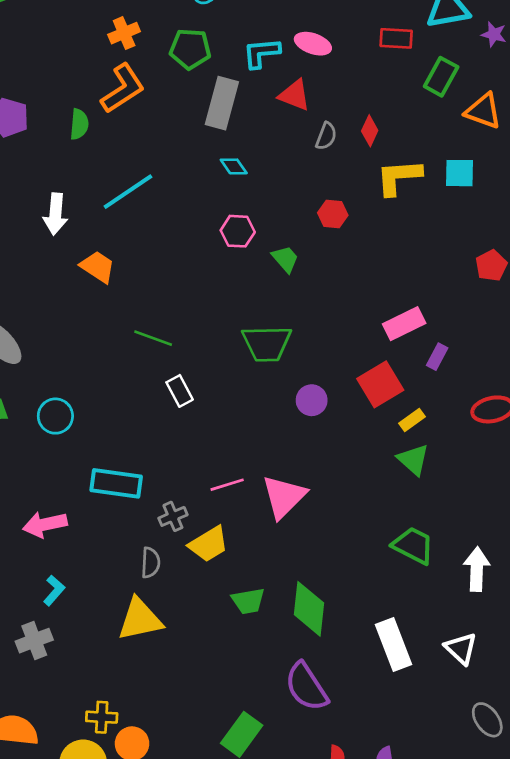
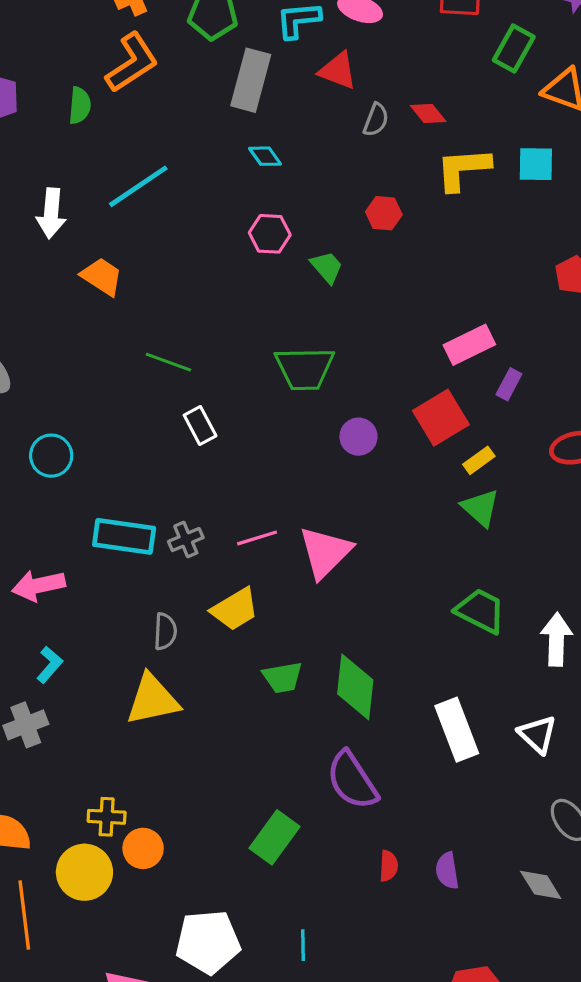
red diamond: (370, 131) -> (428, 113), turned -64
gray cross: (173, 516) -> (186, 540), moved

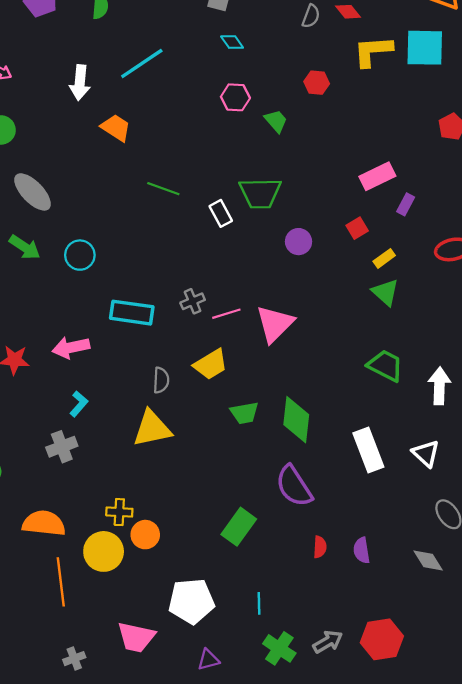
cyan square: (536, 164) -> (425, 48), size x1.5
red square: (441, 418) -> (357, 228), size x0.6
white rectangle: (200, 425) -> (221, 213), moved
gray cross: (186, 540) -> (193, 301), moved

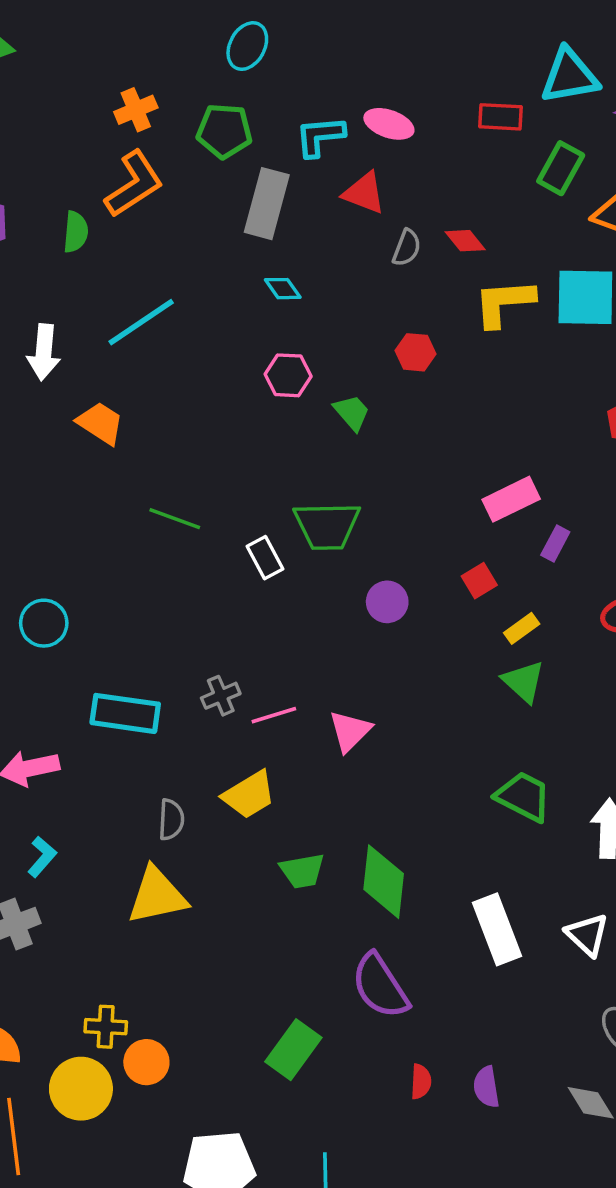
pink triangle: (275, 324) -> (350, 731), size x0.7

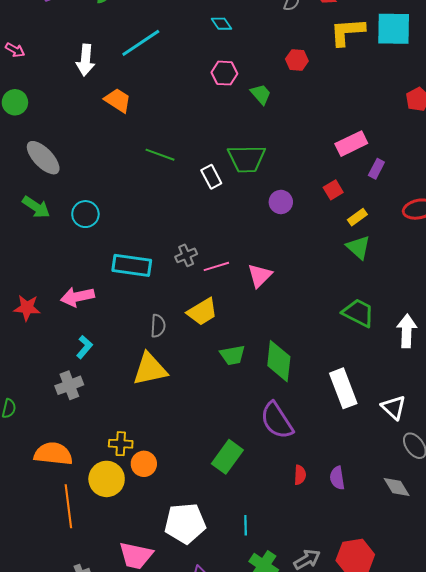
white triangle: (587, 935) -> (394, 407), moved

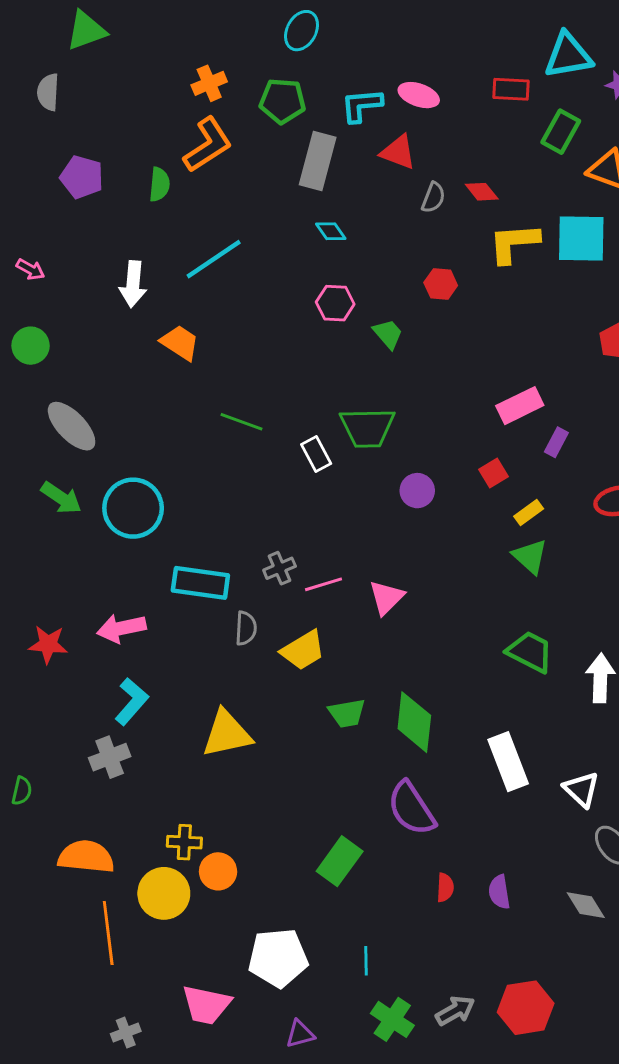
cyan circle: (85, 214) -> (133, 508), size x1.5
gray semicircle: (158, 326) -> (246, 628), moved
cyan L-shape: (84, 347) -> (132, 702), size x1.4

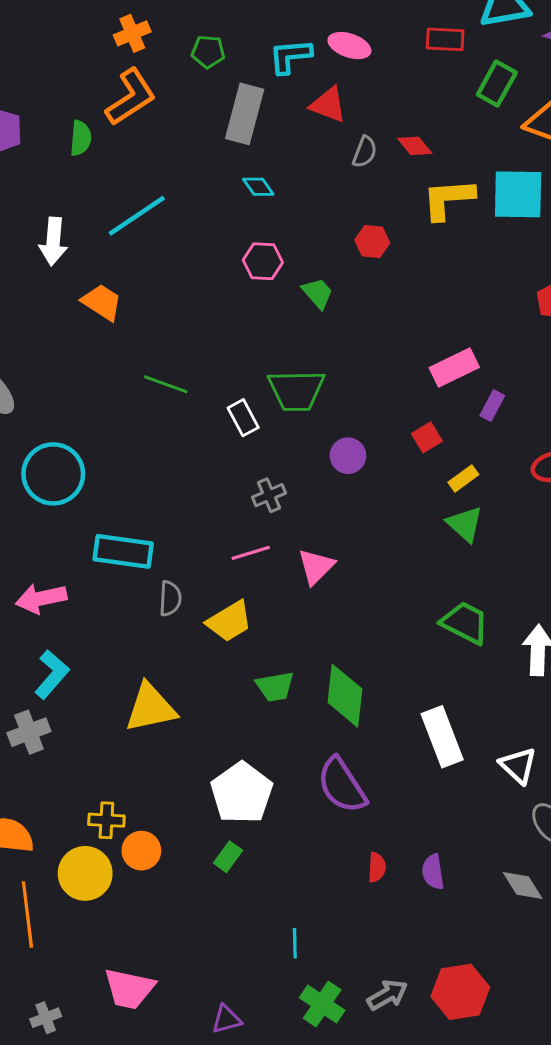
green pentagon: (282, 101) -> (208, 52), size x0.7
gray cross: (280, 568) -> (269, 495), moved
green rectangle: (340, 861) -> (228, 857), moved, size x0.6
white pentagon: (278, 958) -> (242, 793), moved, turned -30

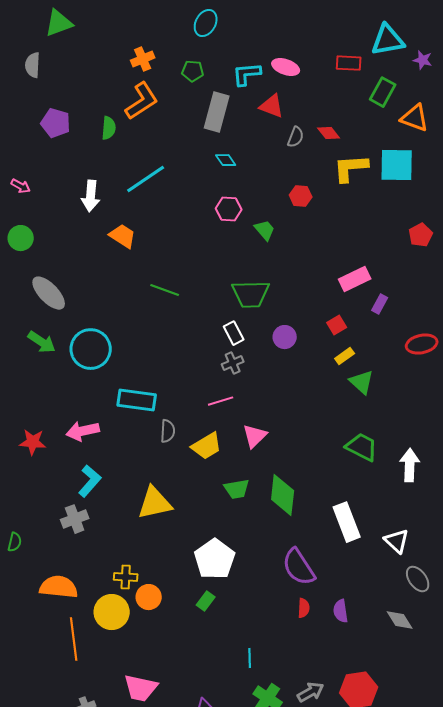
white rectangle: (243, 418) -> (234, 333), moved
yellow rectangle: (463, 478) -> (345, 356), moved
pink triangle: (316, 567) -> (255, 436), moved
purple semicircle: (342, 785) -> (299, 567), moved

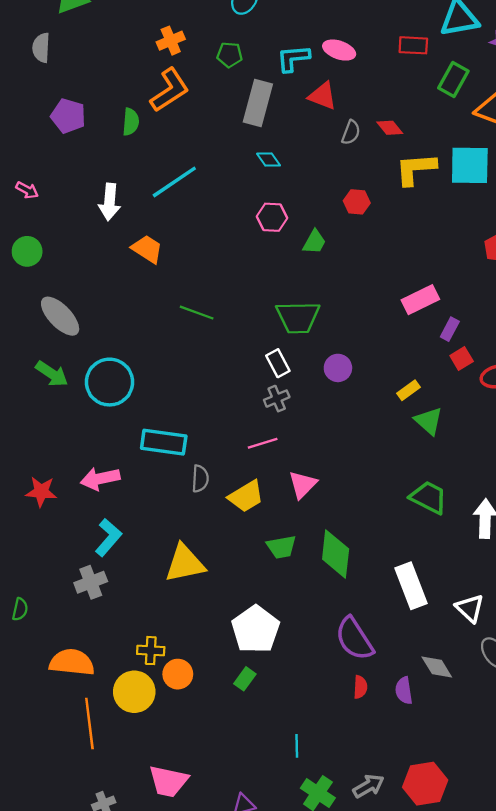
green trapezoid: (265, 230) -> (314, 242), turned 70
red square: (337, 325) -> (462, 359), moved
gray diamond: (400, 620) -> (437, 667), moved

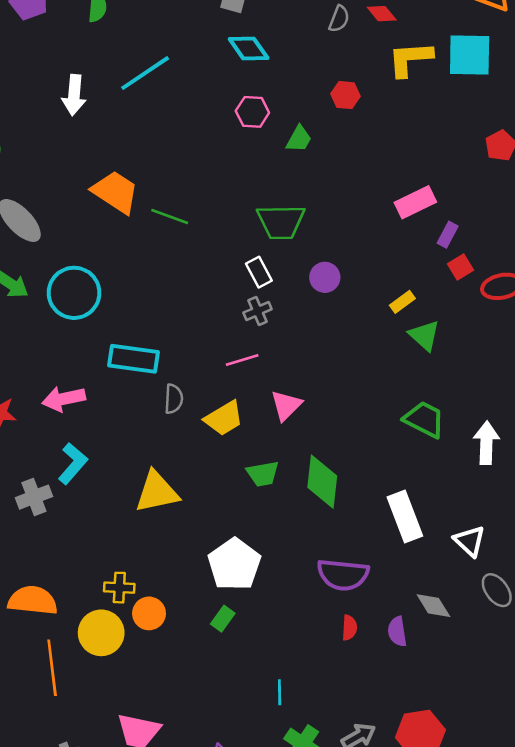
cyan diamond: (268, 160) -> (249, 49), size x1.5
orange trapezoid: (147, 249) -> (115, 192), moved, size x1.4
gray cross: (91, 582) -> (34, 497), moved
purple semicircle: (354, 639) -> (343, 575), turned -51

